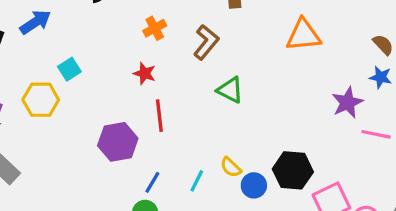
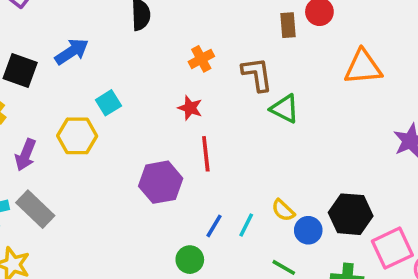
brown L-shape: (206, 42) -> (257, 74), turned -48
green triangle: (230, 90) -> (285, 109), moved
blue line: (152, 182) -> (214, 226), moved

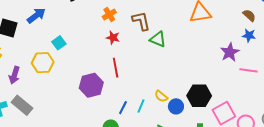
red star: (190, 108) -> (113, 38), moved

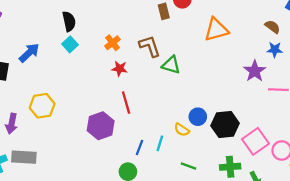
cyan square: (59, 43) -> (70, 44), moved
gray rectangle: (22, 105) -> (24, 157), turned -30
blue circle: (176, 106) -> (198, 117), moved

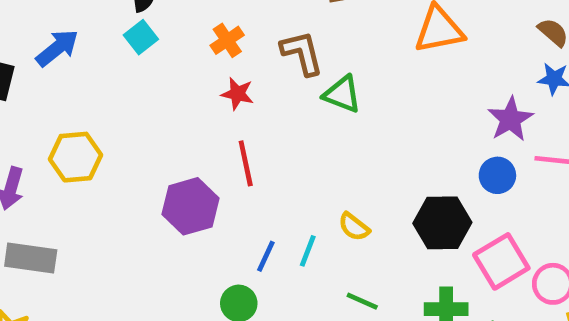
blue circle: (198, 117) -> (497, 175), moved

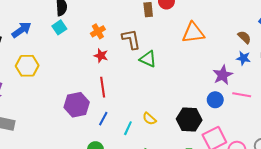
yellow hexagon: (75, 157) -> (27, 66), moved
blue line: (266, 256) -> (103, 119), moved

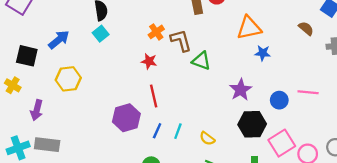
orange cross: (98, 31) -> (156, 32), moved
blue star: (243, 58) -> (263, 53), moved
purple star: (223, 75) -> (241, 90), moved
yellow semicircle: (149, 119) -> (207, 138), moved
cyan line: (128, 128) -> (178, 131), moved

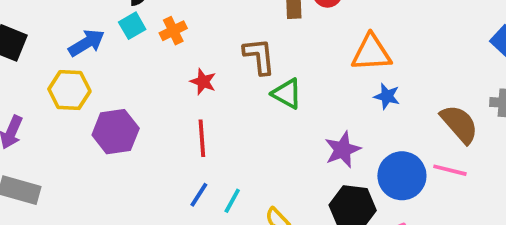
brown semicircle: (306, 28) -> (459, 124), moved, size x1.6
orange cross: (156, 32) -> (173, 31), moved
blue arrow: (59, 40) -> (87, 43), moved
blue circle: (279, 100) -> (402, 176), size x1.6
purple hexagon: (126, 118) -> (116, 132), moved

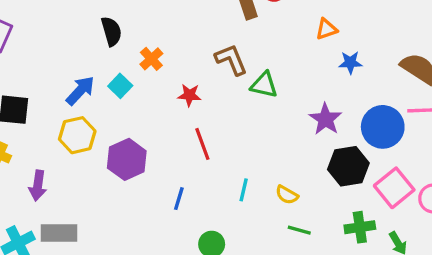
cyan square: (132, 26) -> (120, 86), moved
orange triangle: (371, 53) -> (326, 29), size x0.6
blue line: (199, 195) -> (179, 199), moved

